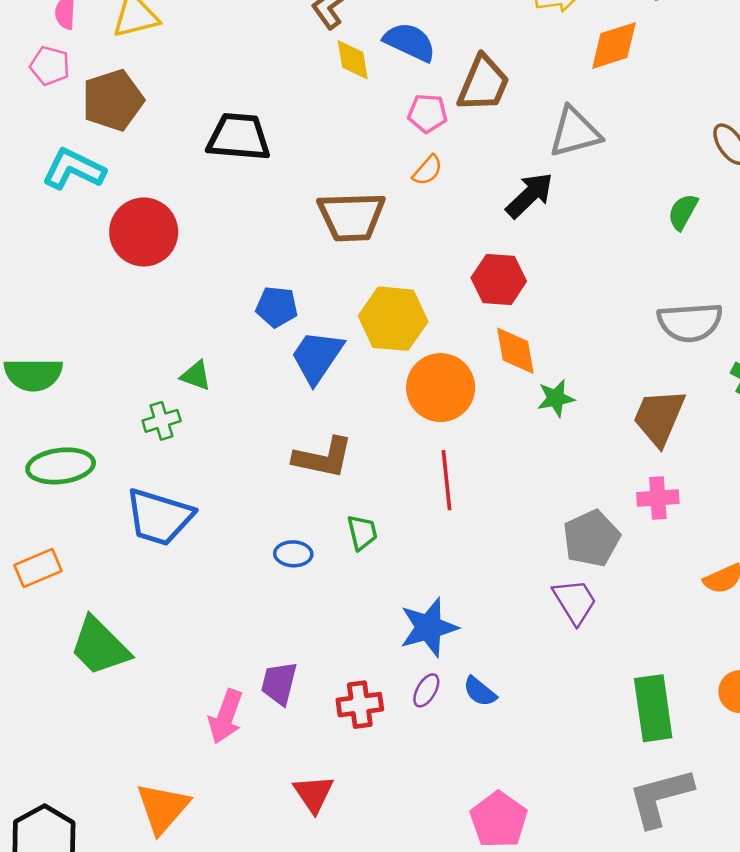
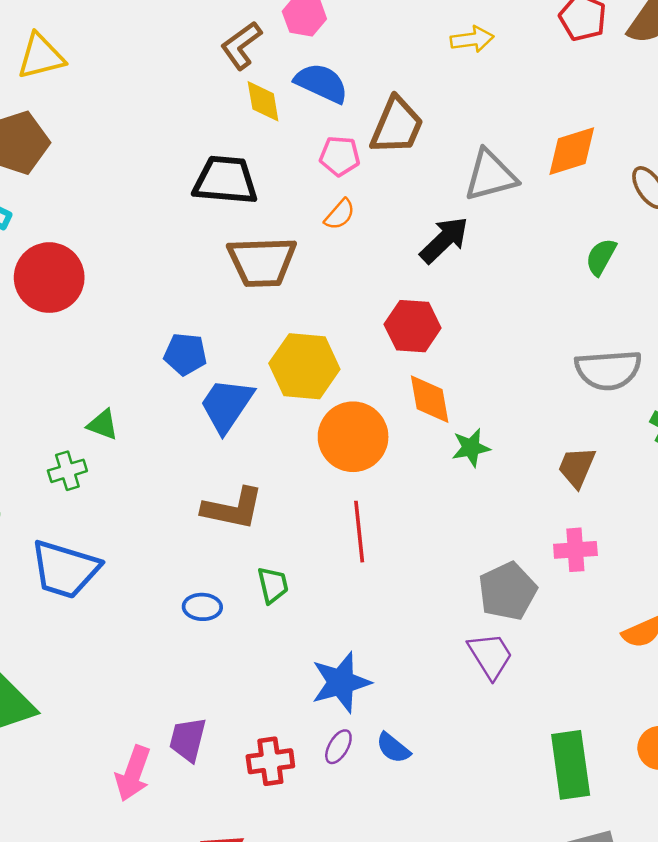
orange diamond: (614, 46) -> (572, 151), moved
black trapezoid: (239, 137) -> (225, 180), moved
brown trapezoid: (659, 417) -> (577, 467), size x0.7

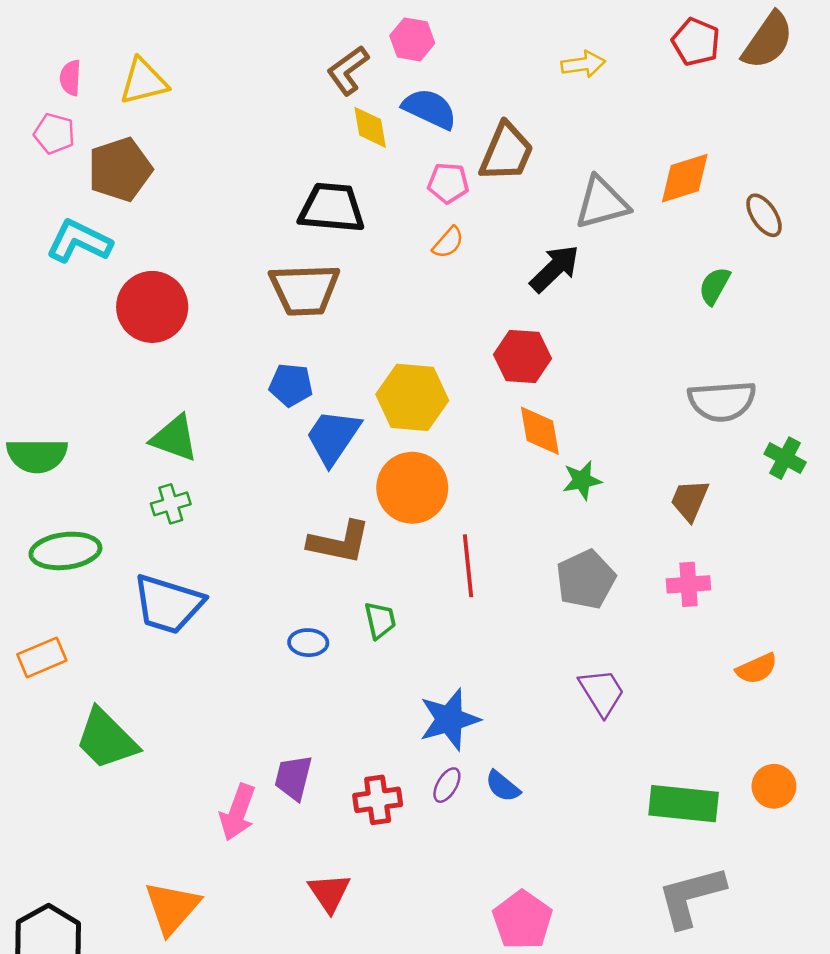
brown trapezoid: (262, 262) -> (305, 290), moved
green triangle: (103, 425) -> (174, 438), moved, size x1.5
orange circle: (353, 437) -> (412, 488), moved
gray pentagon: (507, 591) -> (586, 579), moved
green rectangle: (571, 765) -> (684, 804), turned -76

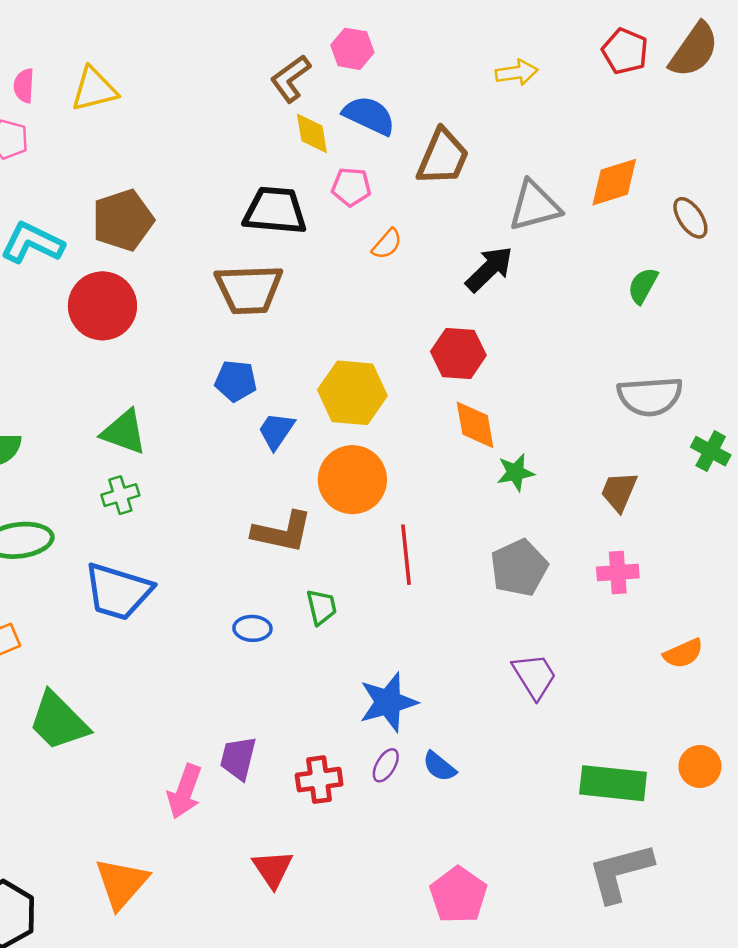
brown pentagon: (120, 169) -> (123, 220), moved
pink pentagon: (448, 183) -> (351, 187), moved
blue trapezoid: (333, 437) -> (276, 431), size x0.7

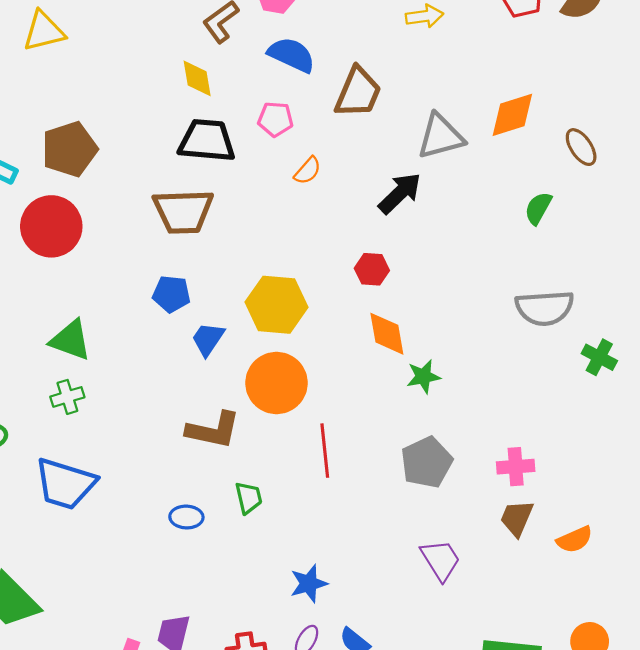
yellow diamond: (312, 133) -> (197, 78), moved
red hexagon: (458, 353) -> (372, 269), size x0.7
brown trapezoid: (619, 492) -> (517, 518), moved
blue star: (388, 702) -> (309, 584), size x0.7

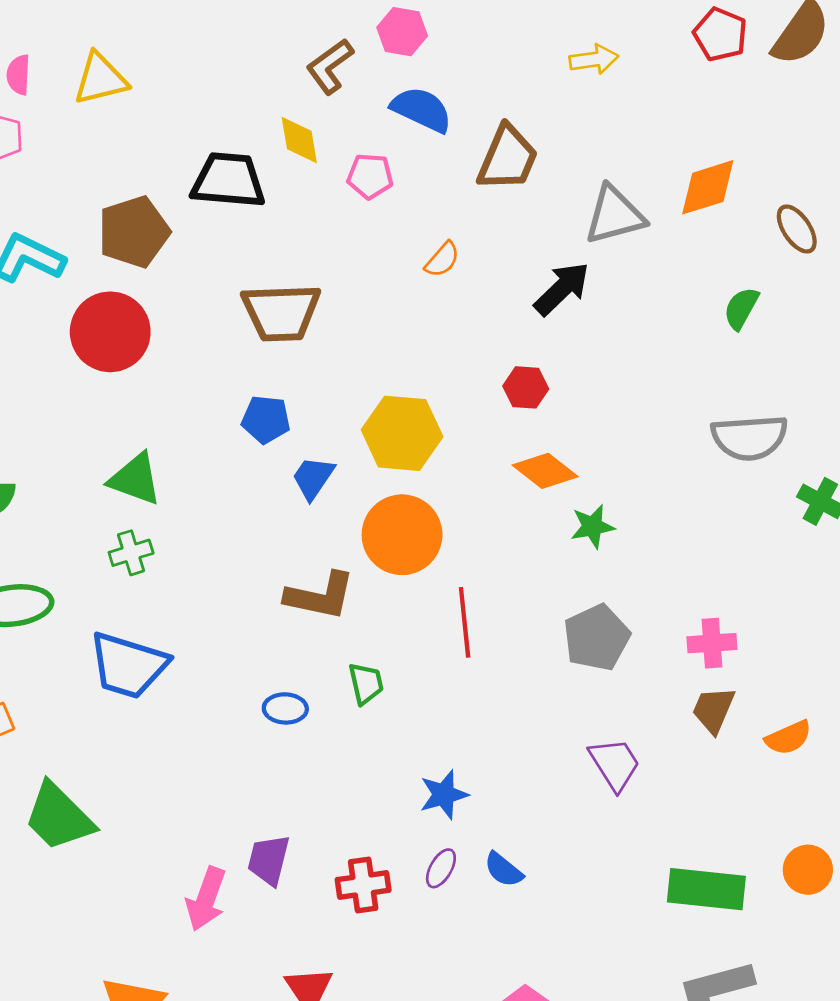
pink pentagon: (275, 119) -> (370, 176), moved
black trapezoid: (207, 141) -> (228, 180), moved
orange diamond: (387, 334) -> (545, 471), turned -42

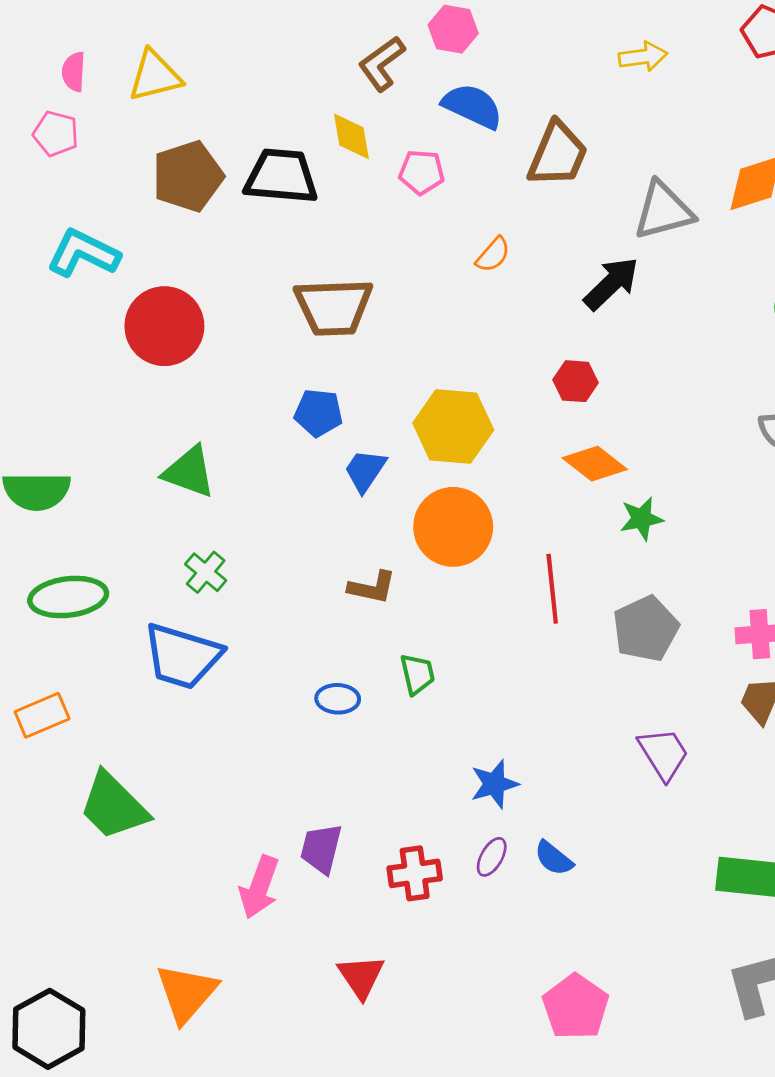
brown pentagon: (134, 232) -> (188, 176), moved
green cross: (131, 553) -> (206, 572), moved, turned -33
brown L-shape: (320, 596) -> (372, 587), size x0.7
red line: (465, 622) -> (552, 589), moved

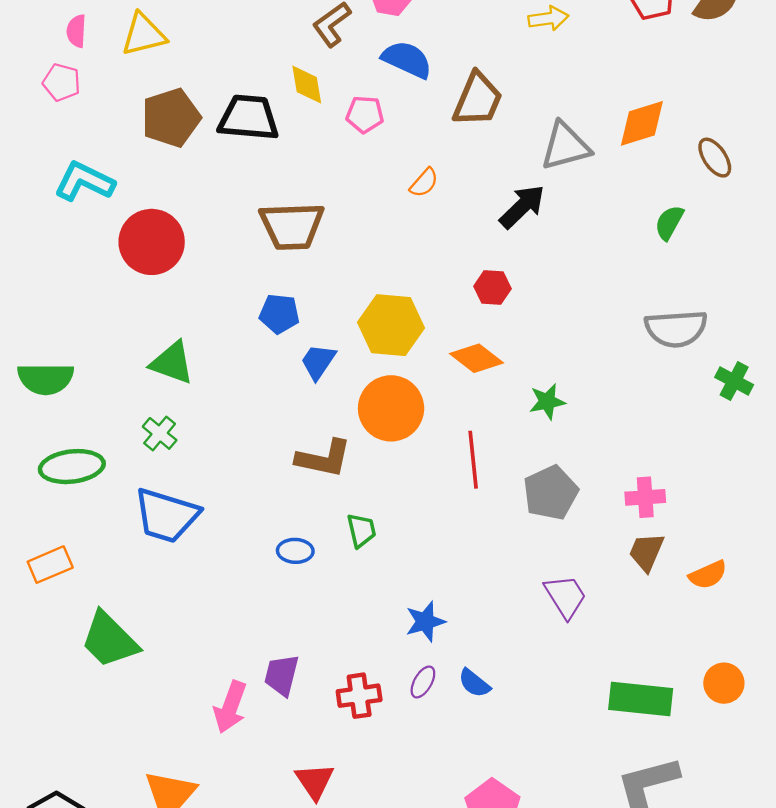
orange diamond: (595, 464) -> (477, 358), moved
green cross: (206, 572) -> (160, 433), moved
brown L-shape: (372, 587) -> (324, 459), size x1.4

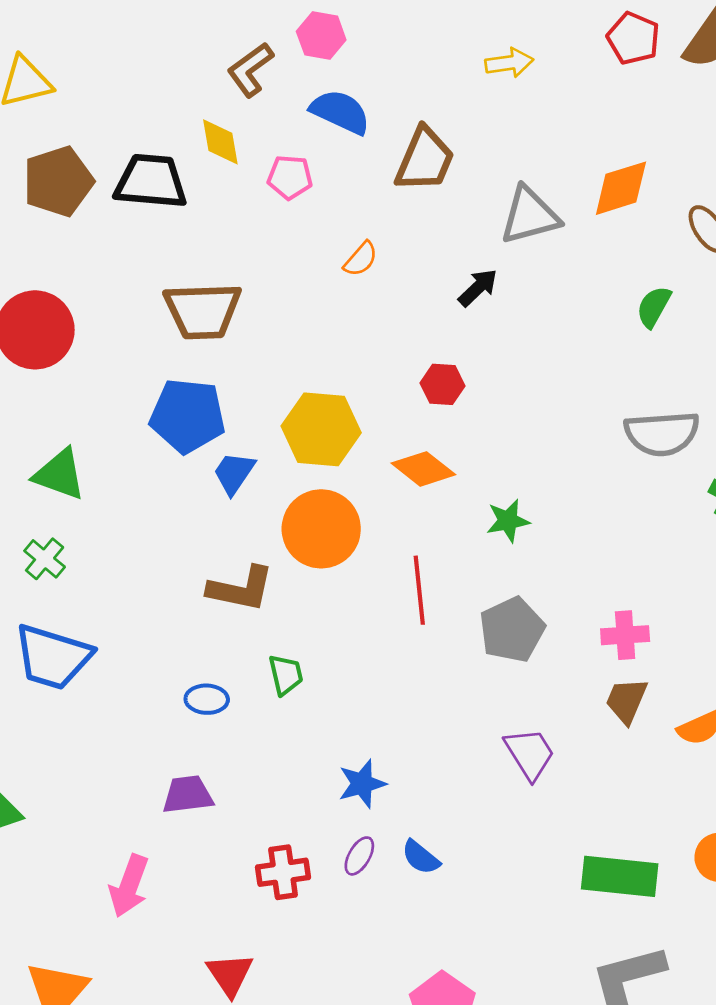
black arrow: (522, 207) -> (478, 288), size x0.7
blue pentagon: (279, 314) -> (188, 416), size x1.6
purple trapezoid: (282, 675) -> (188, 795), moved, turned 69

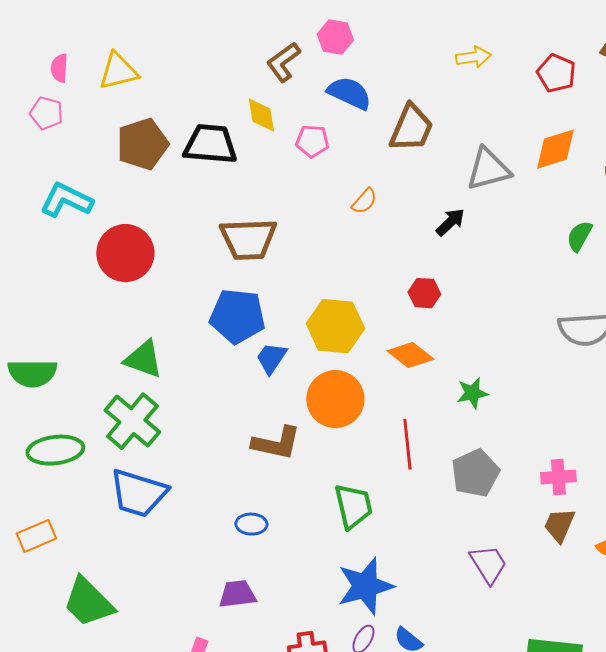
red pentagon: (633, 38) -> (556, 73), moved
green cross: (45, 559) -> (132, 421), size x1.8
green trapezoid: (286, 675) -> (353, 506), moved, size x1.5
blue star: (362, 784) -> (365, 586), size x1.6

